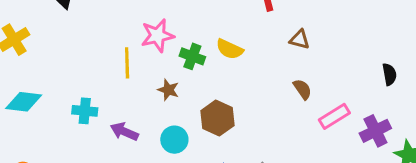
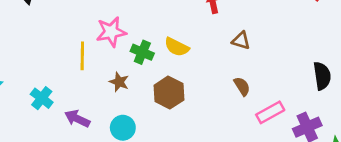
black semicircle: (389, 74) -> (322, 76), size x1.4
cyan cross: (85, 111) -> (42, 98), turned 30
brown hexagon: (217, 118) -> (169, 93), moved

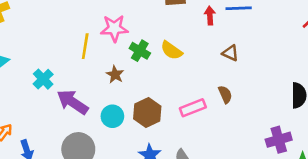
brown hexagon: (169, 93) -> (147, 112), moved
pink rectangle: (270, 112) -> (193, 108), moved
purple arrow: (77, 119) -> (72, 102), size x1.4

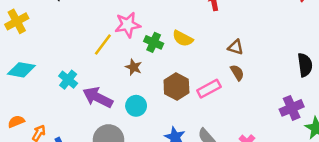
yellow line: (85, 46) -> (103, 44), turned 35
brown triangle: (230, 53) -> (236, 47), moved
brown hexagon: (147, 112) -> (176, 86), moved

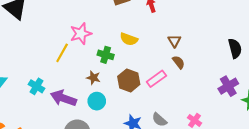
green cross: (154, 42) -> (106, 55), moved
brown triangle: (236, 47) -> (174, 41), turned 48
brown star: (134, 67) -> (93, 78), moved

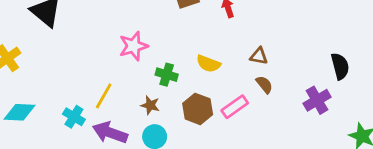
yellow semicircle: (129, 39) -> (208, 64), moved
brown triangle: (174, 41) -> (259, 56), turned -48
yellow line: (62, 53) -> (104, 96), moved
purple cross: (228, 86) -> (317, 100), moved

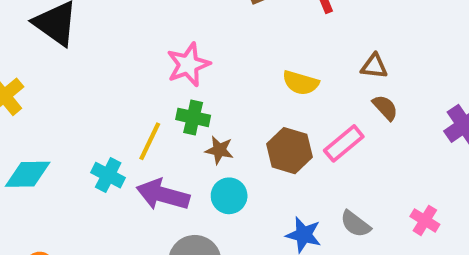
green cross: (167, 75) -> (193, 117), moved

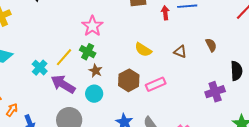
pink star: (188, 65) -> (92, 26), turned -30
brown semicircle: (385, 108) -> (211, 45), moved

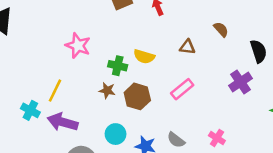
green cross: (88, 52) -> (118, 66), moved
brown star: (96, 71) -> (107, 90), moved
pink rectangle: (156, 84) -> (182, 89), moved
cyan circle: (94, 94) -> (116, 134), moved

